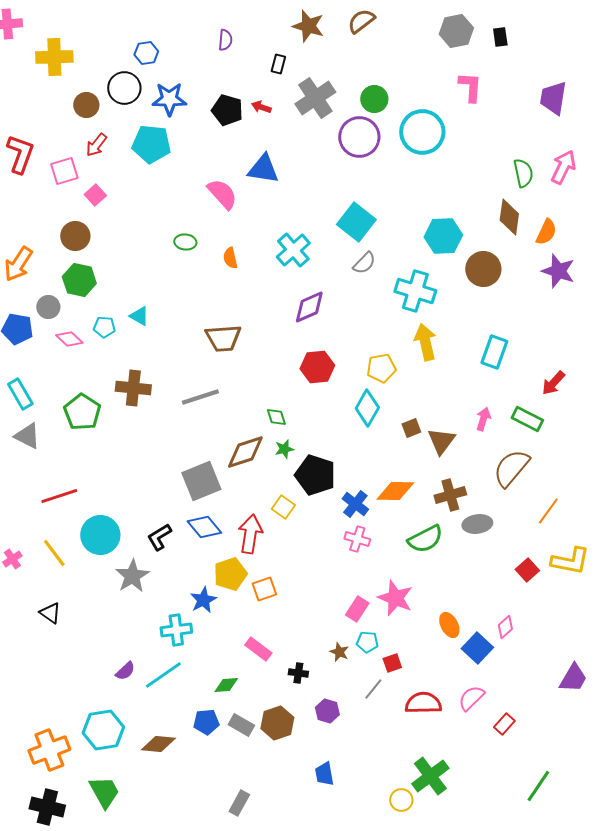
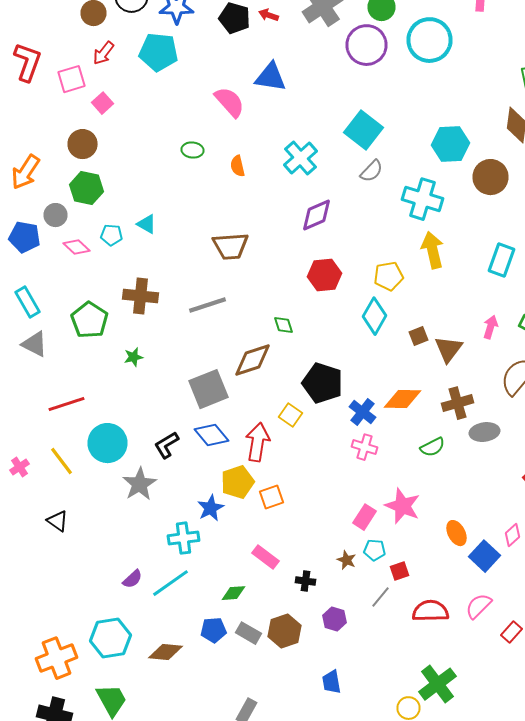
green star: (284, 449) -> (134, 357), moved
green semicircle: (425, 539) -> (432, 447), size x0.7

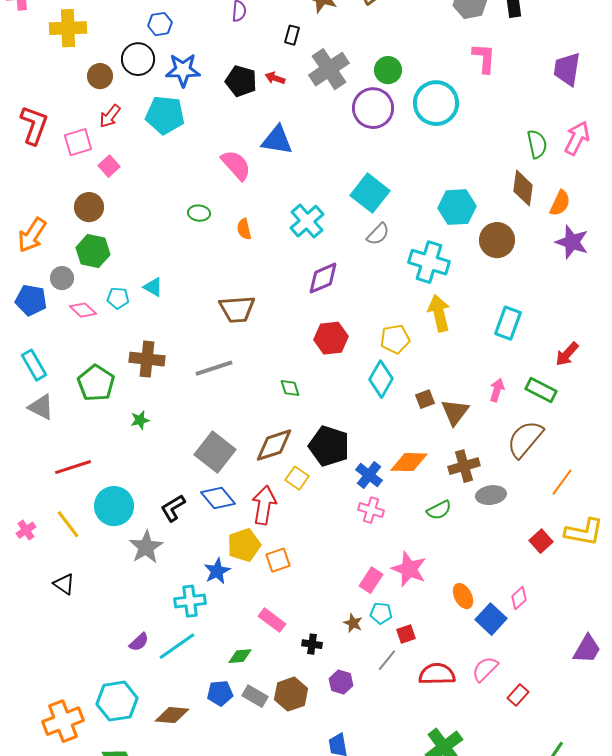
brown diamond: (252, 360) -> (274, 445), moved
gray square: (208, 389) -> (215, 452), turned -30

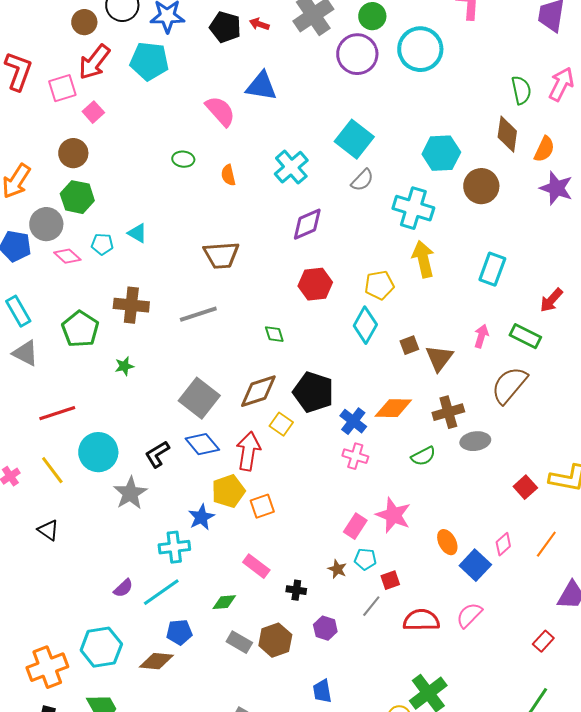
red arrow: (110, 116) -> (94, 62), size x1.5
gray circle: (62, 278) -> (46, 224), size x1.4
orange line: (562, 482) -> (546, 544), moved
blue pentagon: (220, 693) -> (179, 632), moved
red rectangle: (518, 695) -> (543, 641), moved

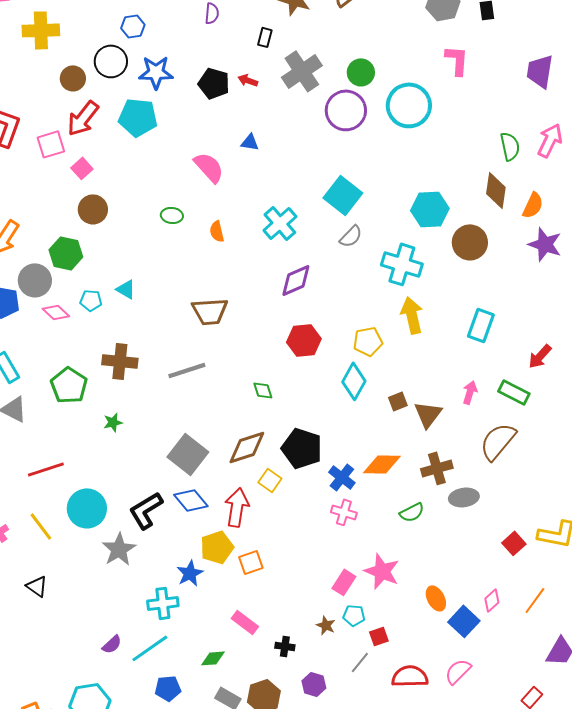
blue triangle: (261, 86) -> (250, 142), size x0.6
brown circle: (73, 153) -> (93, 209), moved
black L-shape: (157, 454) -> (146, 510), size x1.4

